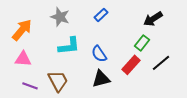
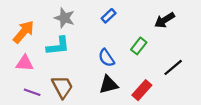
green rectangle: (142, 43) -> (139, 46), moved
cyan L-shape: (69, 46) -> (58, 46), moved
red rectangle: (131, 65) -> (142, 90), moved

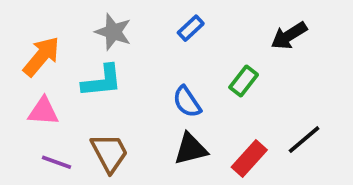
black line: (173, 67) -> (304, 140), moved

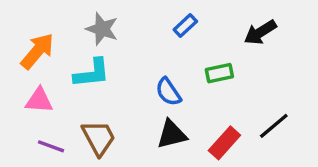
blue rectangle: (191, 28) -> (185, 26), moved
green rectangle: (244, 81) -> (219, 73), turned 40

